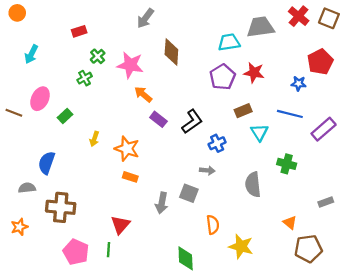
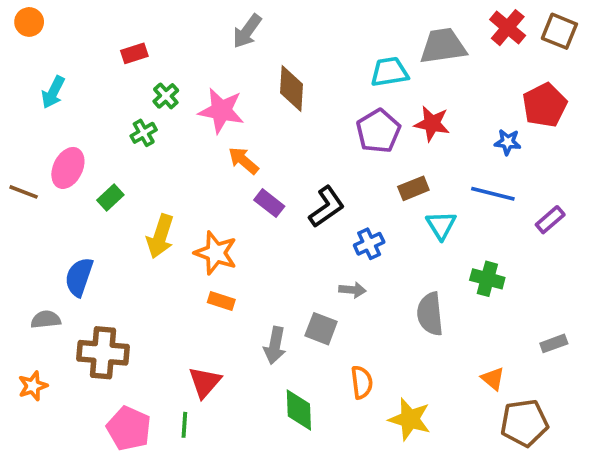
purple rectangle: (324, 129) -> (550, 220), size x0.7
yellow arrow: (94, 139) -> (160, 236), size x1.6
green diamond: (186, 258) -> (299, 410), moved

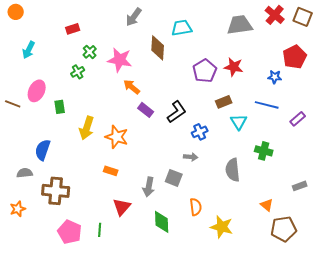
cyan trapezoid: (389, 72) -> (182, 28), moved
green rectangle: (110, 198) -> (60, 107), turned -56
orange rectangle: (221, 301) -> (111, 171), moved
red triangle: (205, 382) -> (122, 207), moved

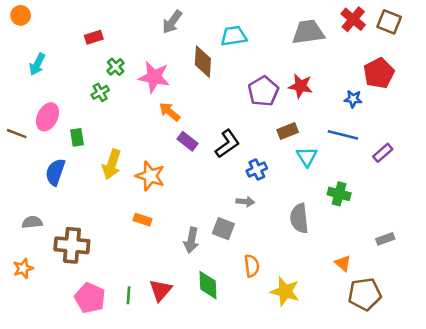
blue semicircle: (43, 150) -> (55, 172), moved
red triangle: (122, 207) -> (161, 290), moved

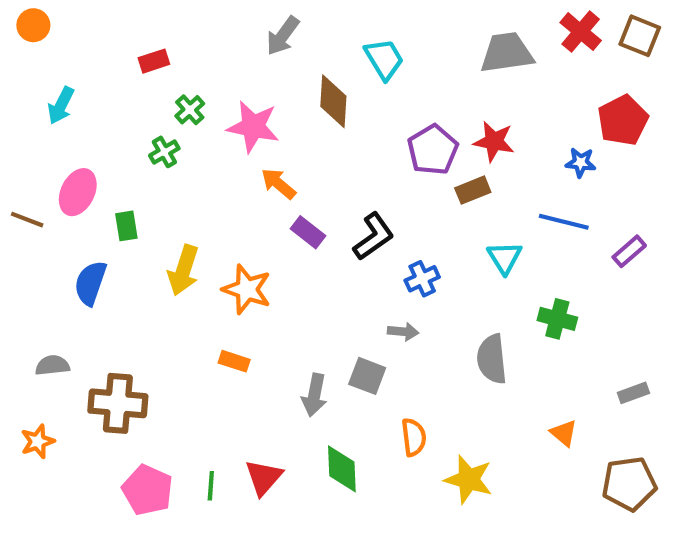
cyan trapezoid: (234, 36) -> (384, 59), turned 68
brown rectangle: (288, 131) -> (473, 190), moved
brown pentagon: (365, 294) -> (629, 484), moved

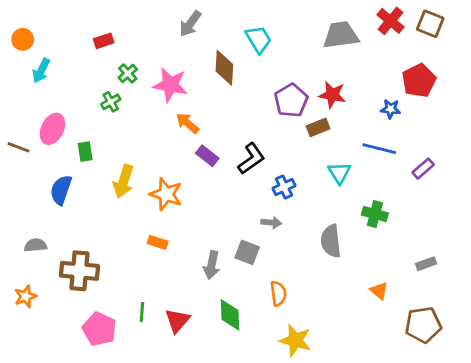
orange circle: (33, 25) -> (23, 39), moved
yellow star: (469, 479) -> (295, 340), moved
green line: (211, 486) -> (142, 312), moved

